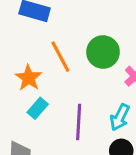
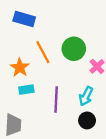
cyan rectangle: (38, 108) -> (26, 90), turned 40

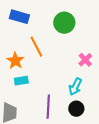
green circle: (74, 49) -> (64, 23), moved
purple line: (56, 99) -> (48, 107), moved

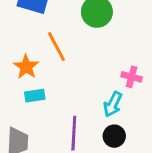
pink cross: (85, 60) -> (132, 77), moved, turned -32

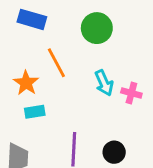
cyan arrow: (113, 104) -> (104, 83), moved, turned -50

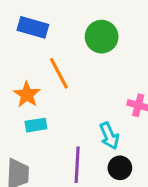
cyan arrow: (104, 83) -> (109, 136), moved

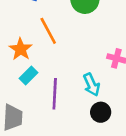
cyan rectangle: (36, 125) -> (28, 75), turned -36
purple line: (77, 165) -> (55, 94), moved

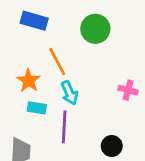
cyan rectangle: (28, 75) -> (37, 108), turned 54
cyan arrow: (91, 85) -> (69, 93), moved

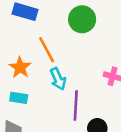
cyan rectangle: (37, 108) -> (19, 98), moved
purple line: (64, 127) -> (76, 105), moved

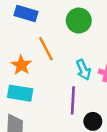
cyan arrow: (58, 79) -> (83, 70), moved
cyan rectangle: (19, 98) -> (20, 93), size x1.5

